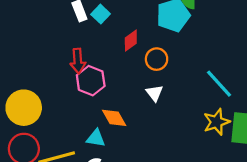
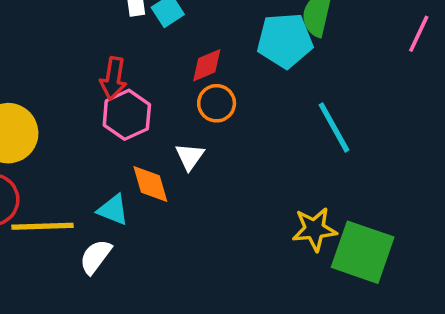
orange circle: (157, 59) -> (217, 103), moved
cyan line: (219, 84) -> (334, 127), moved
white triangle: (154, 93) -> (190, 157), moved

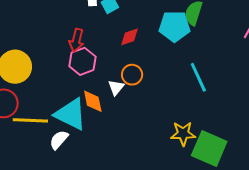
orange circle: (217, 103) -> (132, 75), moved
cyan triangle: (113, 210) -> (71, 114), size x1.8

